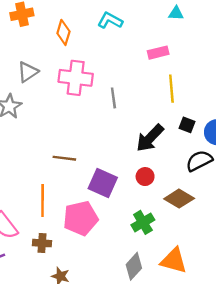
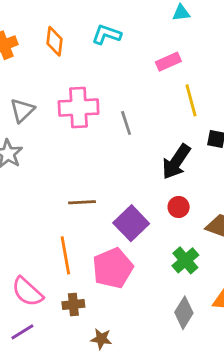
orange diamond: (63, 32) -> (55, 41), moved
purple square: (103, 183) -> (131, 223), turned 32

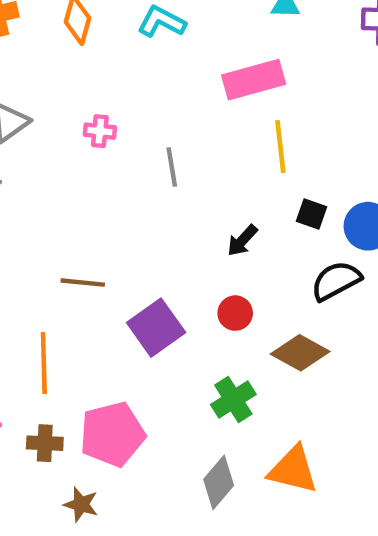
pink rectangle: (168, 62) -> (254, 80), size x1.5
pink cross: (79, 107) -> (100, 131), size x0.5
black arrow: (176, 162) -> (242, 241), size x0.6
pink pentagon: (113, 268) -> (112, 434), moved

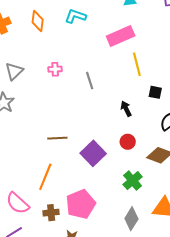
black arrow: (242, 241) -> (126, 109), turned 119
orange line: (44, 363) -> (45, 177), turned 32

